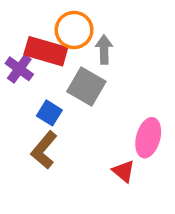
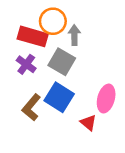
purple cross: (19, 69) -> (26, 64), moved
blue square: (49, 113) -> (59, 97), moved, size x1.6

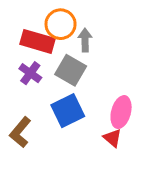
blue square: (59, 97) -> (68, 111), turned 32
brown L-shape: (31, 107) -> (20, 132), moved
red triangle: (88, 123) -> (112, 138), moved

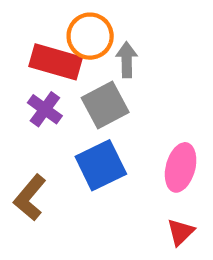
gray square: (71, 70) -> (105, 105), turned 32
red triangle: (112, 138) -> (181, 232), moved, turned 36

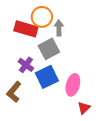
purple cross: (45, 109) -> (26, 65), moved
pink ellipse: (181, 167) -> (73, 85), moved

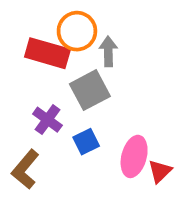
blue square: (47, 77) -> (86, 142), size x0.6
red triangle: (84, 108) -> (160, 171), moved

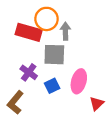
gray square: (90, 90) -> (54, 55), turned 30
pink ellipse: (134, 156) -> (79, 81), moved

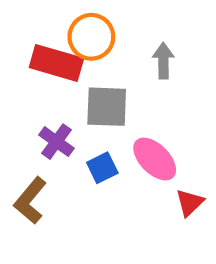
gray arrow: (65, 31) -> (163, 61), moved
pink ellipse: (79, 81) -> (155, 159), turned -60

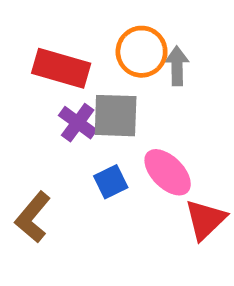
orange circle: (91, 37) -> (142, 52), moved
purple cross: (56, 142) -> (78, 123), moved
red triangle: (190, 203) -> (205, 220), size x1.4

